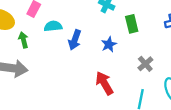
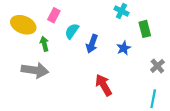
cyan semicircle: (53, 26) -> (72, 31), turned -49
red arrow: (104, 83) -> (104, 85), moved

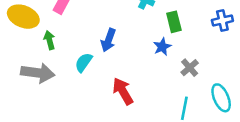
cyan semicircle: (72, 31) -> (84, 62), moved
blue star: (124, 48) -> (162, 47), moved

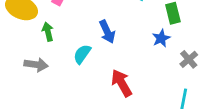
blue arrow: (108, 40) -> (107, 32), turned -45
gray arrow: (38, 73) -> (36, 65), size x0.7

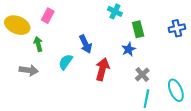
gray cross: (189, 59) -> (142, 74), moved
red arrow: (122, 83) -> (102, 69), moved, turned 45

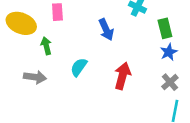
pink rectangle: (48, 16) -> (57, 12), turned -32
blue arrow: (86, 44) -> (106, 30), moved
blue star: (129, 49) -> (169, 52), moved

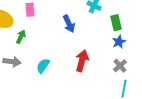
green arrow: (46, 46) -> (21, 37), turned 40
cyan semicircle: (79, 67) -> (43, 66), moved

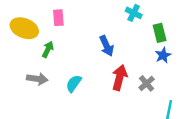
blue arrow: (69, 24) -> (107, 46), moved
gray cross: (120, 66) -> (147, 83), moved

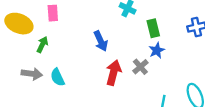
cyan semicircle: (74, 83) -> (57, 77), moved, turned -60
gray cross: (147, 83) -> (140, 67), moved

